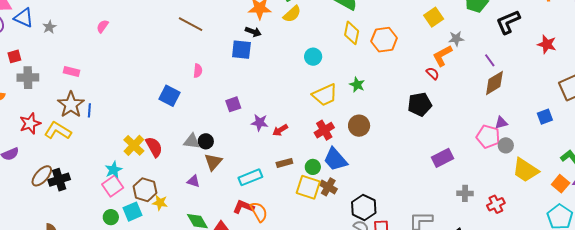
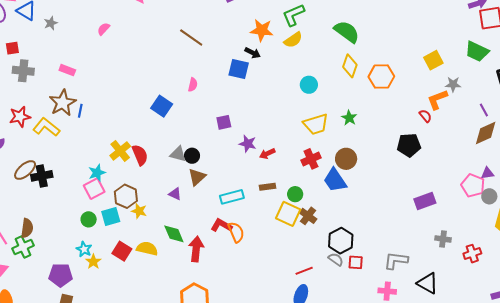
blue trapezoid: (335, 159) -> (335, 180), moved

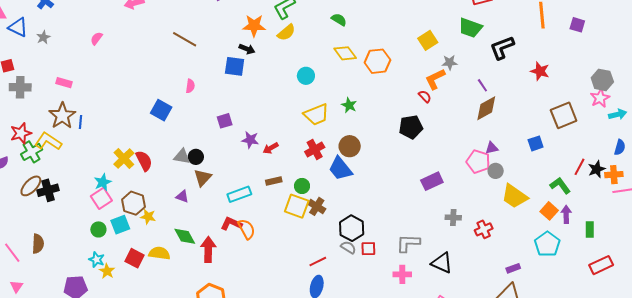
green semicircle: (347, 32) -> (339, 20), size x0.6
yellow diamond: (350, 66) -> (345, 53), turned -50
green cross: (23, 247) -> (32, 152), moved

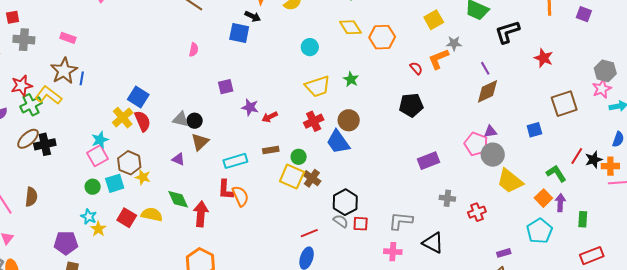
red semicircle: (425, 96) -> (416, 68), moved
blue square: (161, 110) -> (138, 97), moved
gray circle: (496, 171) -> (493, 155), size x1.5
red L-shape: (231, 224) -> (226, 190), turned -115

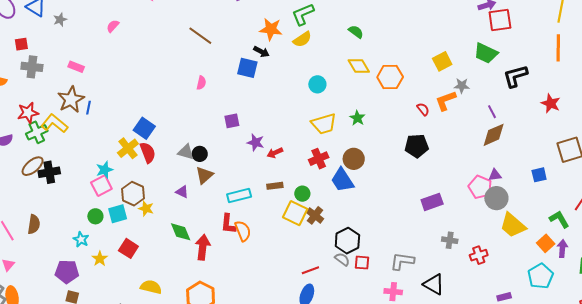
yellow semicircle: (152, 214) -> (151, 287), moved
cyan star: (89, 217) -> (81, 239), moved

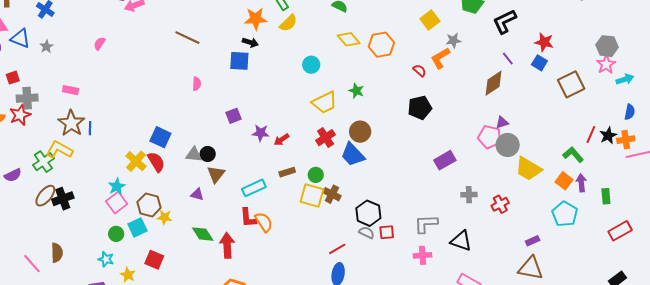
purple line: (492, 112) -> (508, 58), moved
red star: (28, 113) -> (20, 115), moved
blue square: (144, 128) -> (160, 137), moved
blue square: (539, 175) -> (539, 63), moved, turned -35

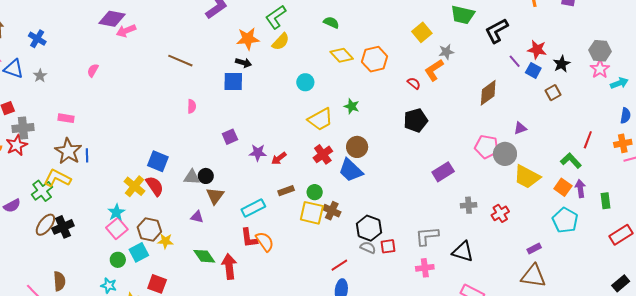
purple line: (508, 58) -> (515, 61), moved
brown square: (571, 84) -> (553, 93), moved, size x0.6
purple triangle: (502, 122) -> (520, 128), moved
black star: (608, 136) -> (562, 64), moved

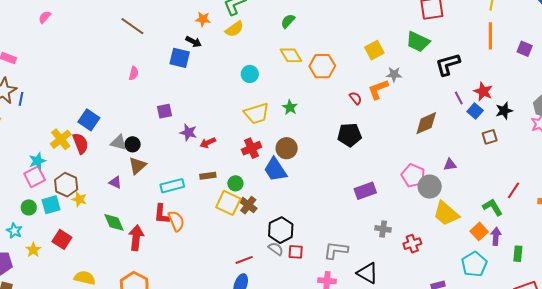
green semicircle: (331, 22) -> (288, 21), turned -84
orange star: (248, 39) -> (203, 19), size x0.7

